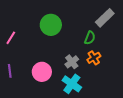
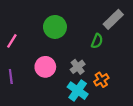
orange cross: (94, 58) -> (101, 80), moved
pink circle: (42, 72) -> (45, 67), moved

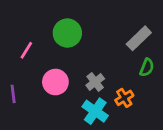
gray rectangle: (113, 19) -> (139, 38), moved
pink line: (12, 41) -> (26, 50), moved
green semicircle: (97, 41) -> (147, 67), moved

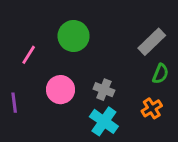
gray cross: (95, 82) -> (104, 90), turned -30
orange cross: (124, 98) -> (152, 108), moved

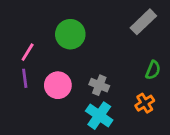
gray rectangle: (152, 42) -> (143, 22), moved
purple line: (14, 103) -> (25, 78), moved

